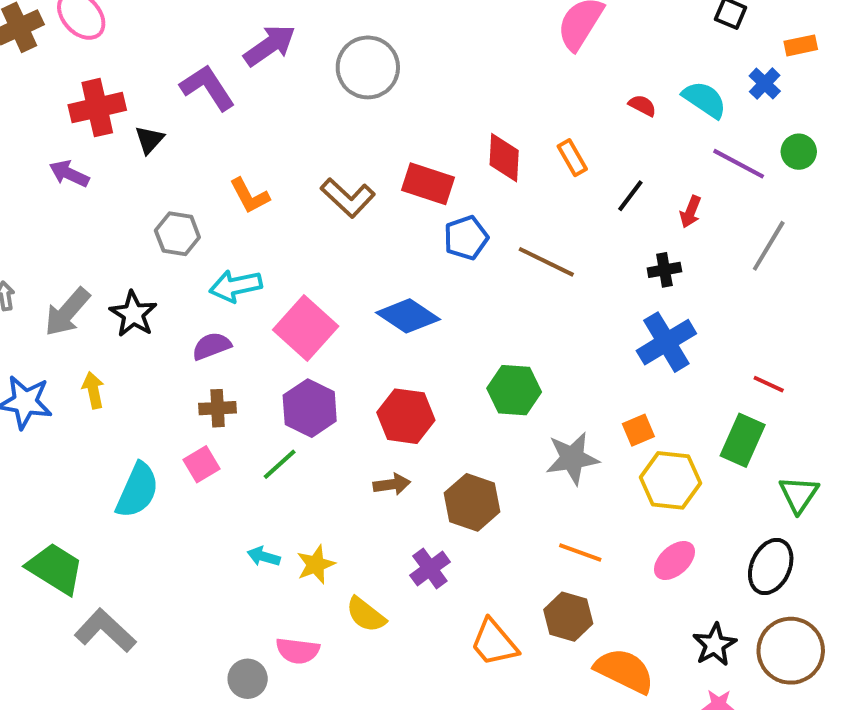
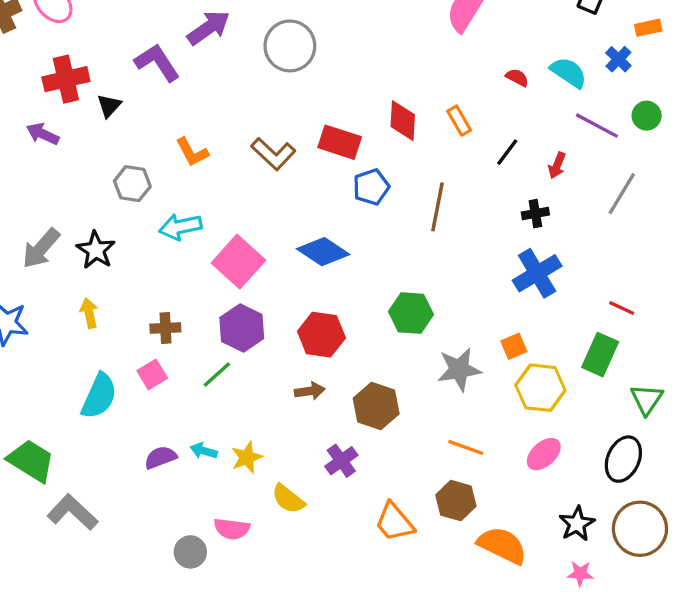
brown line: (546, 262) -> (438, 207), turned 75
purple semicircle: (212, 346) -> (160, 457), moved
yellow arrow: (93, 390) -> (89, 313), moved

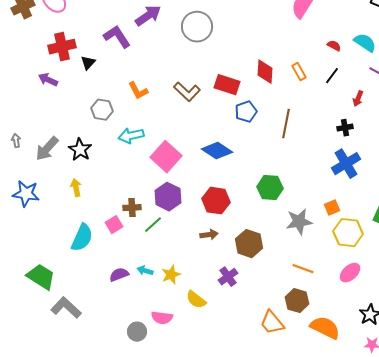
black line: (507, 152) -> (332, 76), moved
brown cross: (165, 328) -> (132, 208), moved
orange trapezoid: (394, 522) -> (272, 323), moved

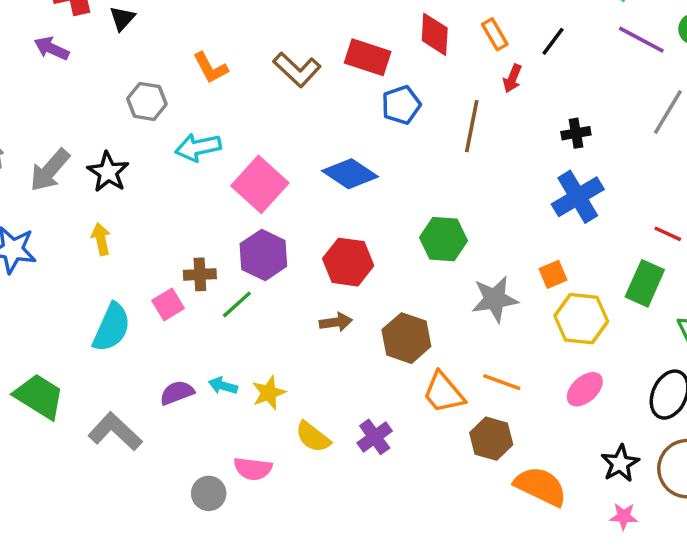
red arrow: (358, 99) -> (512, 78), moved
purple cross: (228, 277) -> (375, 437), moved
gray L-shape: (66, 308) -> (115, 432), moved
orange trapezoid: (272, 323) -> (444, 393), moved

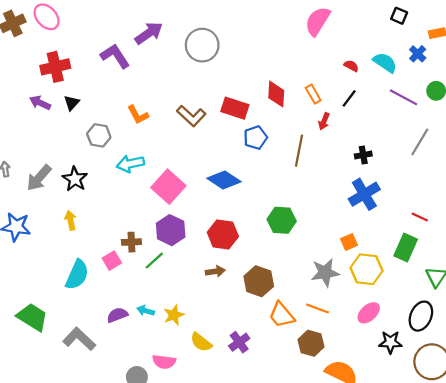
black triangle: (122, 18) -> (72, 103), moved
gray star: (495, 299) -> (325, 273), moved
black star: (620, 463) -> (390, 342), moved, turned 30

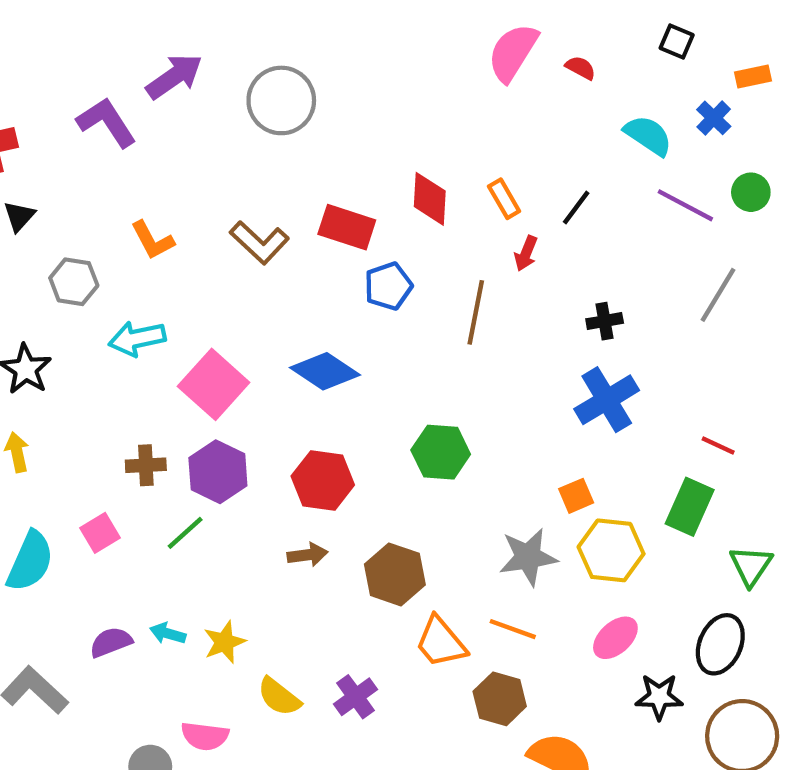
red semicircle: (351, 66) -> (580, 68), moved
brown cross: (131, 242) -> (146, 465), moved

